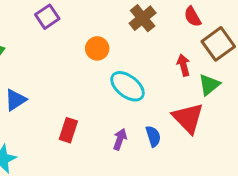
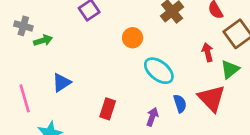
blue semicircle: (153, 136) -> (180, 104), moved

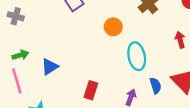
green arrow: (43, 40) -> (20, 55), moved
cyan ellipse: (159, 71) -> (137, 56), turned 40

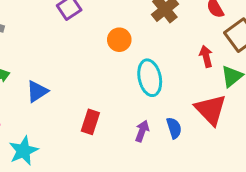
blue semicircle: (155, 86) -> (174, 128), moved

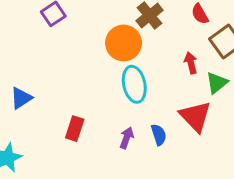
orange circle: (119, 40) -> (124, 43), moved, size x1.5

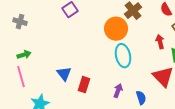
blue triangle: (21, 98) -> (64, 74), moved, turned -35
blue semicircle: (159, 135) -> (141, 98), moved

